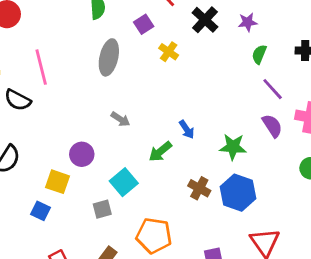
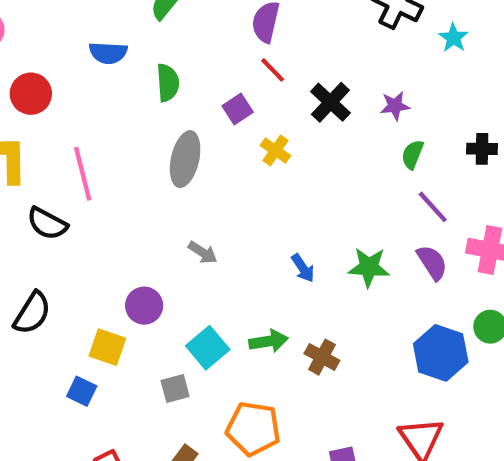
green star: (233, 147) -> (369, 267), moved
green arrow: (160, 152) -> (269, 341), moved, turned -150
blue hexagon: (238, 193) -> (441, 353), moved

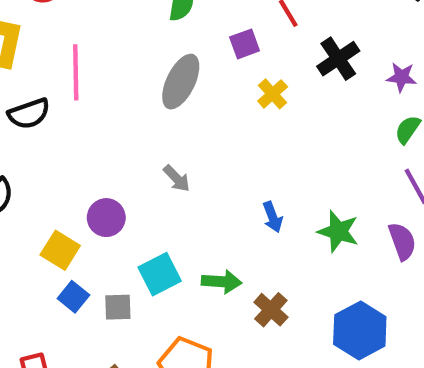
black semicircle: (47, 223) -> (29, 114), turned -60
blue hexagon: (441, 353) -> (360, 330), moved
blue square: (82, 391) -> (73, 297), moved

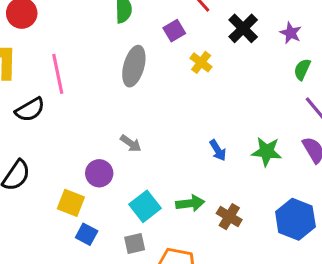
purple star: (401, 77) -> (291, 33), turned 30
gray arrow: (177, 178) -> (131, 143), moved
gray square: (118, 307) -> (135, 243), moved

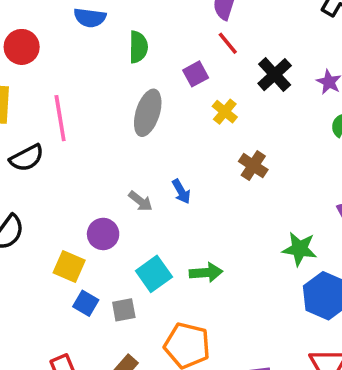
blue arrow: (218, 150) -> (181, 191), moved
green star: (267, 152) -> (300, 249), moved
brown cross: (229, 217) -> (253, 166), moved
gray square: (135, 243) -> (124, 310), moved

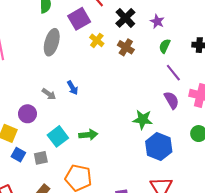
purple square: (196, 74) -> (79, 19), size x1.5
brown cross: (253, 166) -> (126, 47), moved

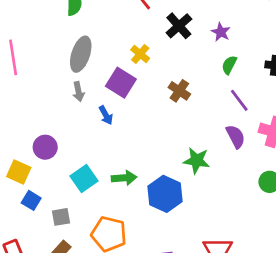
purple square: (79, 19) -> (121, 83), moved, turned -30
brown cross: (126, 47) -> (179, 91), moved
gray arrow: (49, 94) -> (78, 92), moved, turned 40
blue hexagon: (159, 147) -> (165, 194), moved
gray square: (41, 158) -> (61, 217), moved

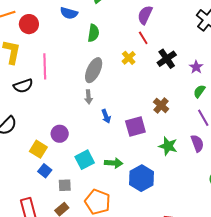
yellow cross: (140, 54) -> (129, 58), moved
purple square: (121, 83) -> (135, 127), moved, turned 35
green star: (197, 161) -> (168, 146), moved

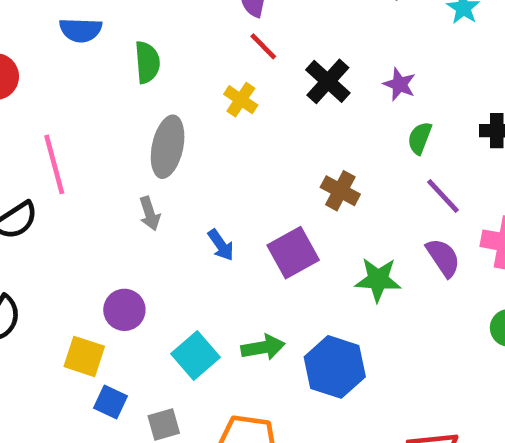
gray arrow: (89, 97) -> (150, 213), moved

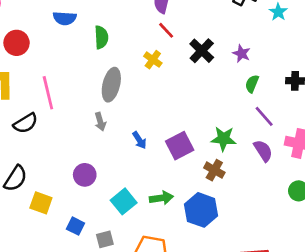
brown cross: (340, 191) -> (214, 170), moved
green star: (378, 280) -> (223, 139), moved
yellow square: (84, 356) -> (41, 203), moved

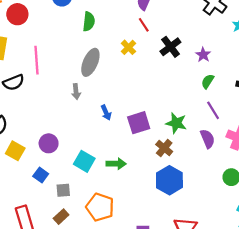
purple circle: (85, 175) -> (49, 143), moved
cyan square: (124, 201) -> (84, 161), turned -30
blue hexagon: (201, 210) -> (169, 180), moved

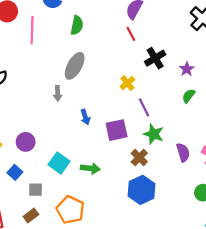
yellow cross: (129, 47) -> (127, 83), moved
pink line: (37, 60) -> (32, 30), moved
purple line: (213, 110) -> (144, 107), moved

